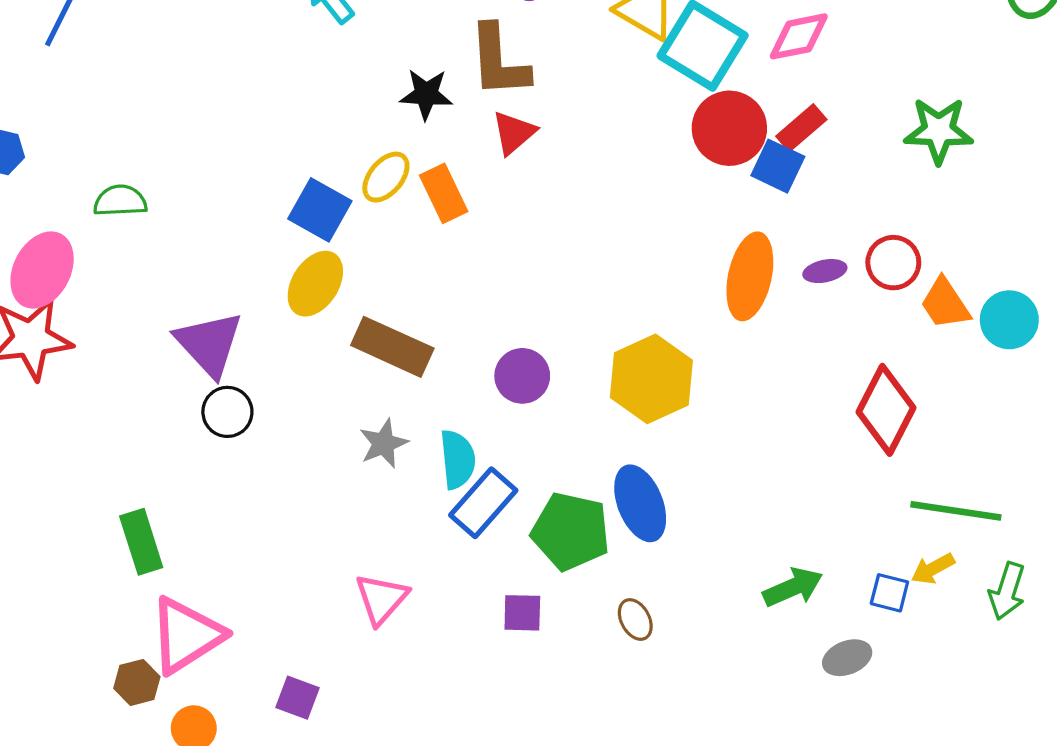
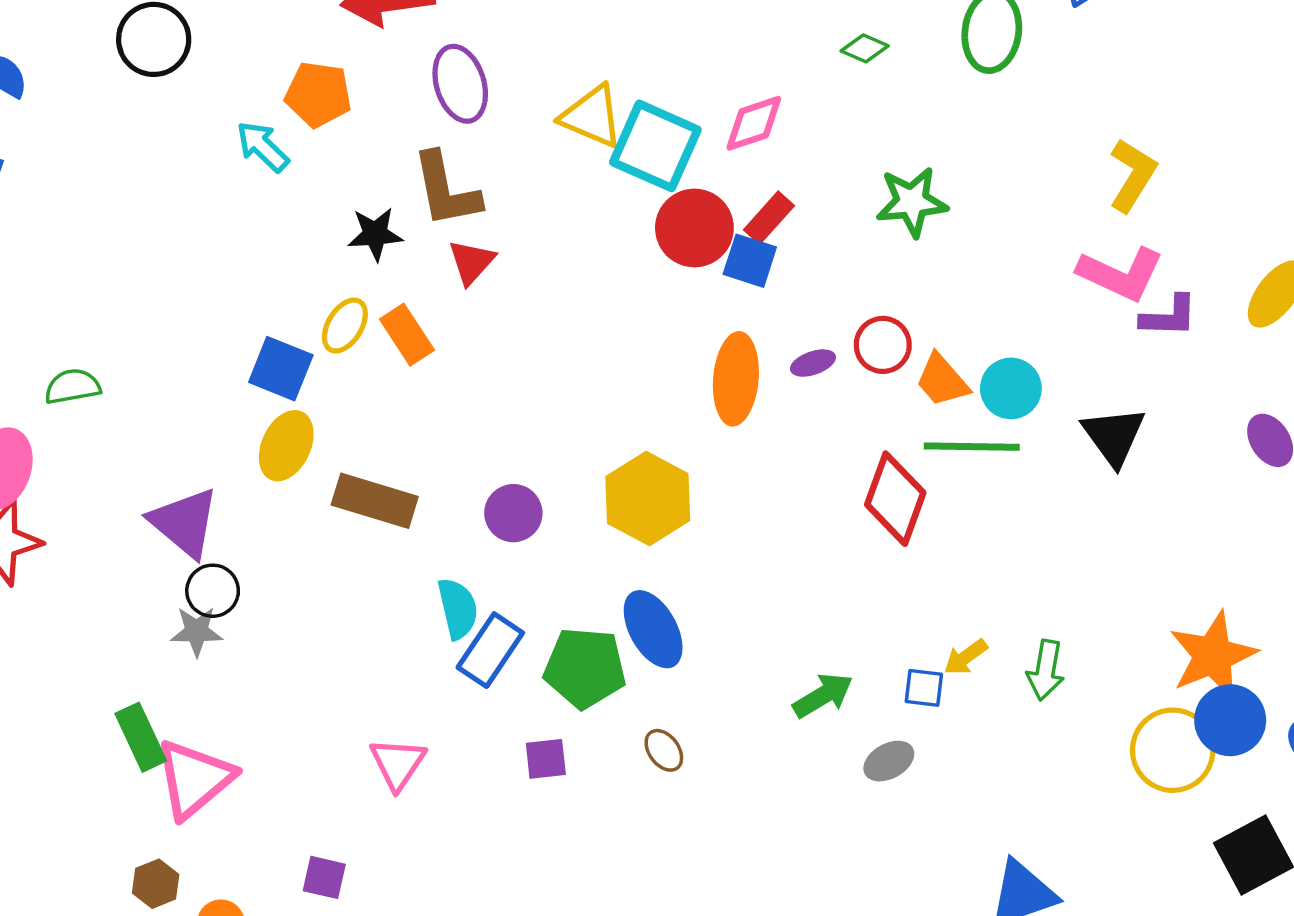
gray star: (384, 443) -> (197, 631), moved, turned 30
green line: (956, 511) -> (972, 447), moved
pink triangle: (186, 635) -> (194, 779), moved

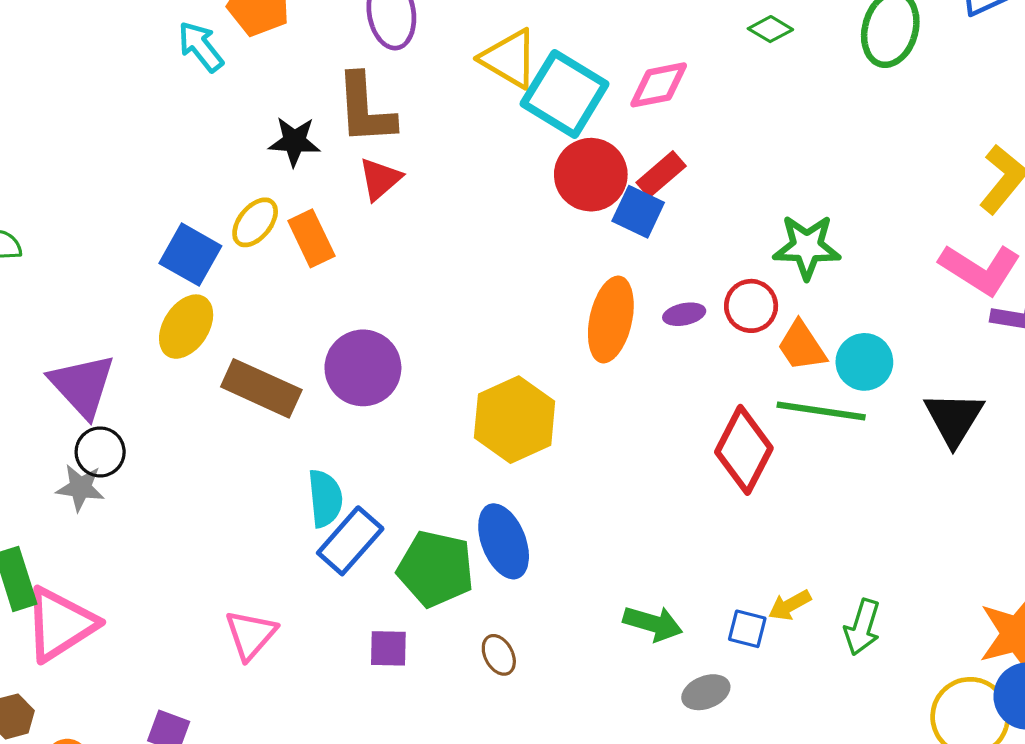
green star: (912, 202) -> (807, 247), moved
purple circle: (513, 513) -> (363, 368), moved, size x1.4
green arrow: (823, 695) -> (653, 623), turned 40

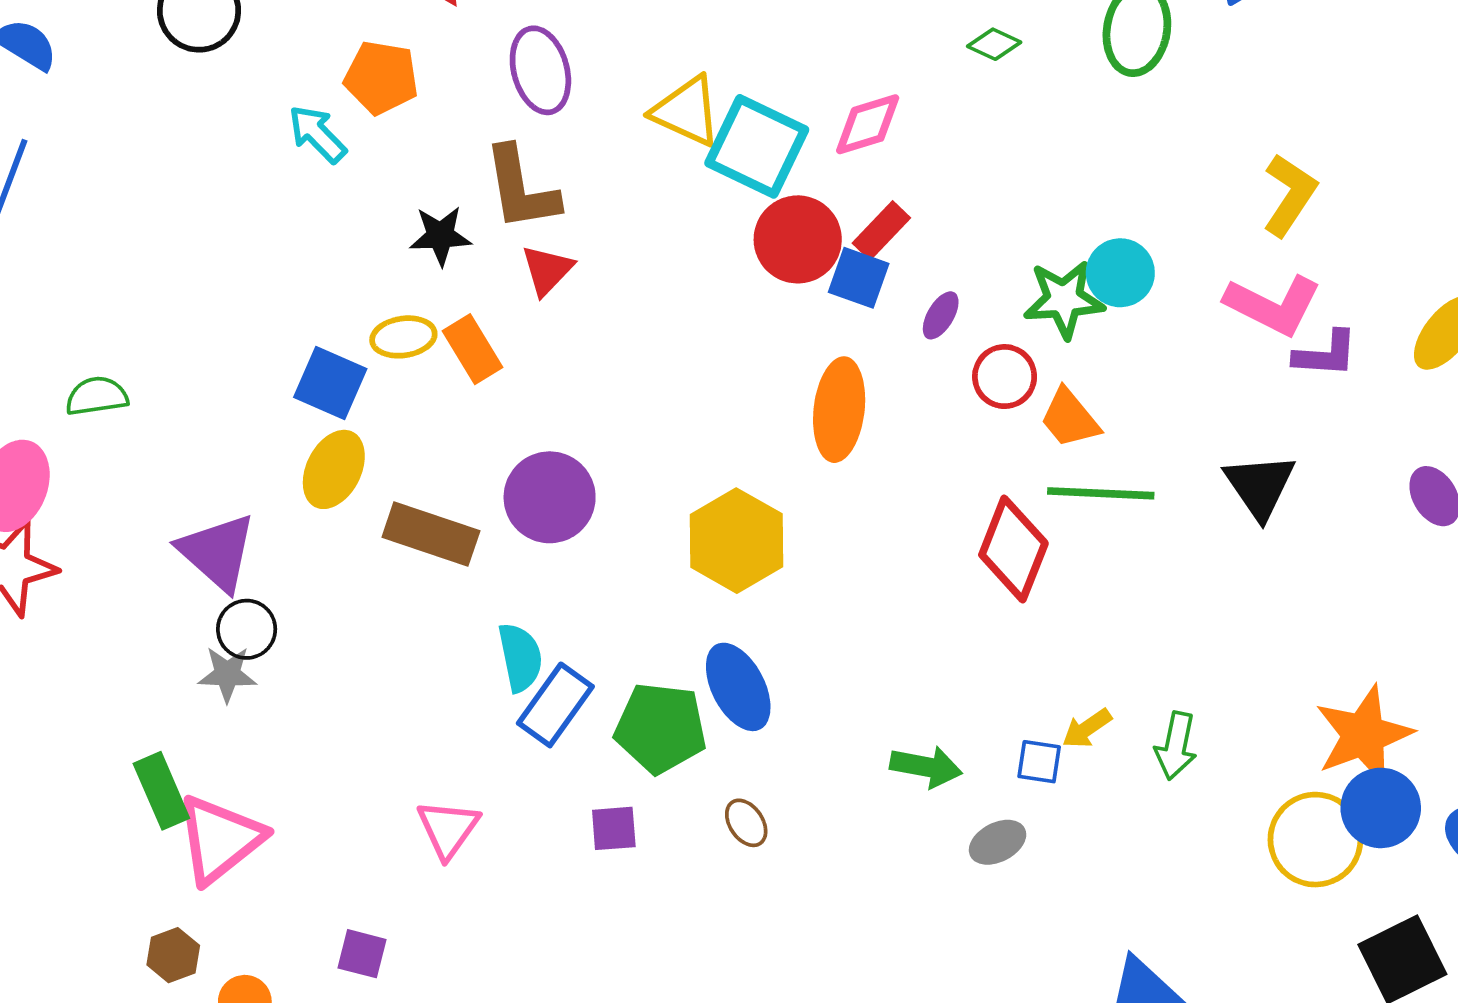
yellow ellipse: (255, 222) -> (403, 337), turned 48
purple ellipse: (684, 314) -> (941, 315), moved, turned -42
cyan circle: (864, 362) -> (1120, 273), moved

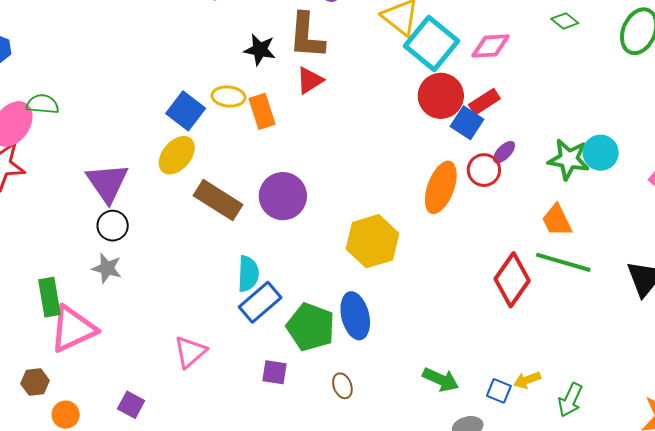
red circle: (1005, 377) -> (484, 170), moved
green semicircle: (97, 396) -> (43, 104), moved
gray star: (227, 674) -> (107, 268), moved

